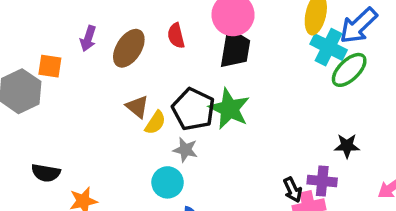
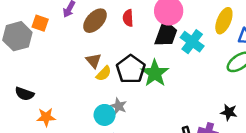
cyan cross: (329, 47) -> (192, 42), moved
gray star: (185, 150) -> (119, 106), moved

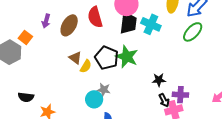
red semicircle: (128, 18) -> (95, 17), size x1.5
orange square: (40, 23) -> (25, 37), turned 32
black star: (229, 112) -> (159, 80), moved

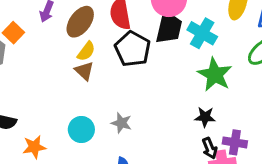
green star: (127, 57) -> (215, 75), moved
black pentagon: (107, 58) -> (133, 49), moved
yellow semicircle: (86, 66) -> (86, 51), moved
cyan circle: (94, 99) -> (81, 130), moved

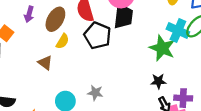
cyan cross: (202, 33) -> (178, 30), moved
brown triangle: (84, 71) -> (45, 63), moved

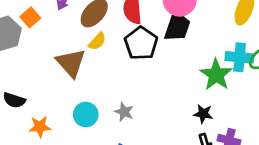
cyan cross: (178, 30) -> (240, 57), turned -30
brown triangle: (45, 63) -> (71, 63), size x1.6

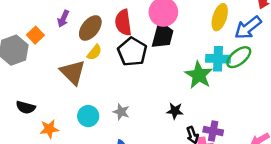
black star: (203, 114) -> (175, 111), moved

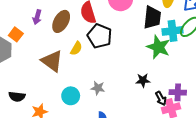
black trapezoid: (163, 35) -> (152, 17), moved
yellow semicircle: (94, 52) -> (76, 48), moved

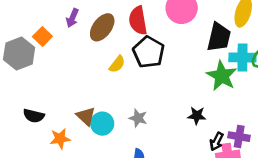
brown triangle: (52, 61) -> (86, 116), moved, size x0.7
black arrow: (161, 98) -> (217, 141), turned 48

